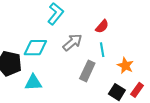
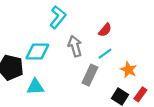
gray arrow: (72, 42) -> (75, 46), turned -66
cyan line: (102, 50) -> (105, 54), turned 64

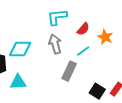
cyan L-shape: (58, 17) -> (57, 17), moved, turned -135
orange star: (129, 70) -> (105, 37), moved

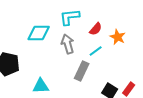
cyan diamond: (20, 49) -> (39, 33), moved
cyan triangle: (18, 82) -> (41, 86), moved

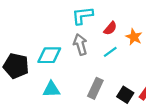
cyan diamond: (39, 33) -> (49, 55), moved
gray rectangle: (82, 71) -> (95, 88), moved

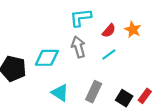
orange star: (134, 37) -> (133, 30), moved
cyan triangle: (51, 89) -> (60, 93), moved, turned 36

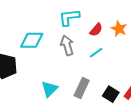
cyan diamond: (47, 58) -> (32, 40), moved
cyan triangle: (60, 93) -> (49, 89), turned 42

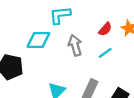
cyan L-shape: (69, 17) -> (60, 15), moved

